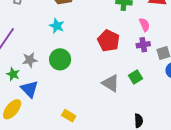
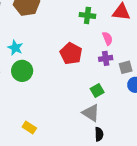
cyan star: (57, 26) -> (15, 48), moved
gray triangle: (111, 83) -> (91, 113), moved

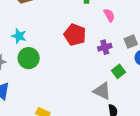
purple cross: (106, 58) -> (105, 47), moved
green square: (97, 91) -> (118, 71), moved

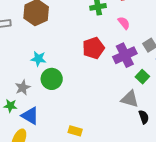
red pentagon: (75, 35) -> (93, 48), turned -30
purple cross: (105, 47) -> (125, 55), size x1.6

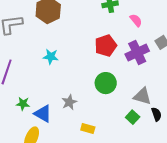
green square: (142, 77) -> (133, 117), moved
green circle: (52, 79) -> (106, 83), moved
gray star: (23, 88) -> (69, 102), moved

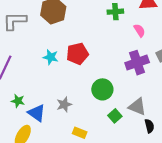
red pentagon: (106, 46) -> (78, 54), moved
green square: (133, 117) -> (115, 116), moved

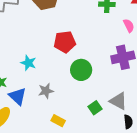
cyan star: (51, 57) -> (28, 63), moved
green circle: (102, 89) -> (81, 70), moved

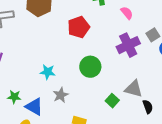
red pentagon: (65, 42) -> (79, 27), moved
cyan star: (28, 63) -> (48, 72), moved

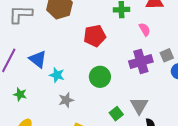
gray triangle: (134, 89) -> (139, 106), turned 36
blue triangle: (34, 107) -> (38, 59), moved

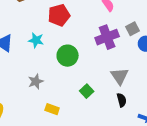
cyan star: (57, 75) -> (36, 40), moved
gray triangle: (139, 106) -> (119, 76), moved

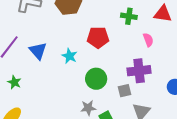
gray square: (132, 29) -> (125, 91), moved
gray star: (36, 81) -> (88, 108), moved

